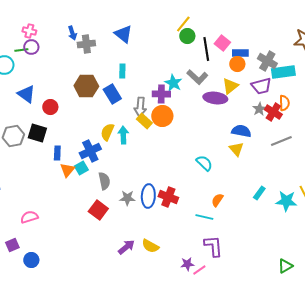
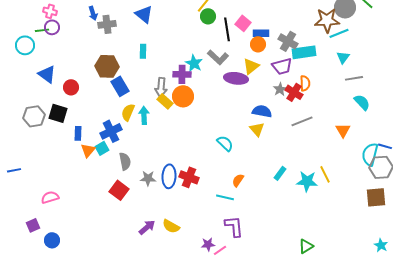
blue rectangle: (112, 94) -> (120, 86), moved

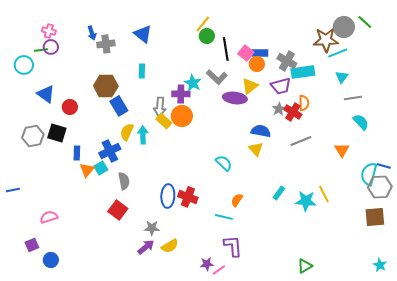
pink square: (243, 23) -> (246, 53), moved
gray star: (148, 178) -> (152, 228), moved
yellow semicircle: (171, 226) -> (170, 246), turned -60

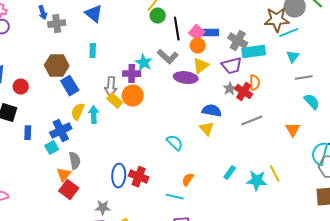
orange circle: (257, 64) -> (198, 46), moved
orange triangle: (87, 170) -> (64, 175), moved

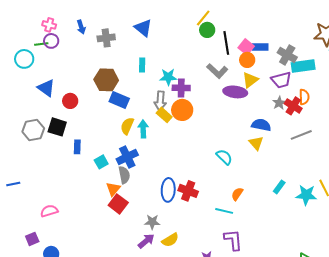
blue arrow: (43, 13) -> (81, 27), moved
cyan star: (144, 63) -> (168, 77), moved, turned -30
blue rectangle: (70, 86) -> (119, 100), turned -36
blue cross: (61, 131) -> (127, 157), moved

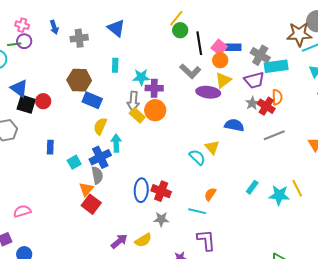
black square: (57, 127) -> (26, 104), moved
cyan arrow: (143, 129) -> (116, 143), moved
yellow triangle: (256, 143) -> (212, 147), moved
gray star: (152, 222) -> (161, 219), moved

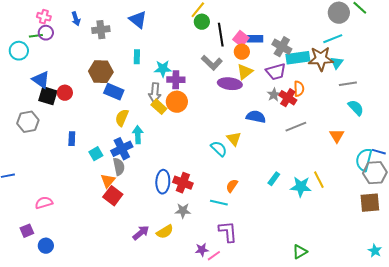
brown star: (299, 34) -> (321, 59), moved

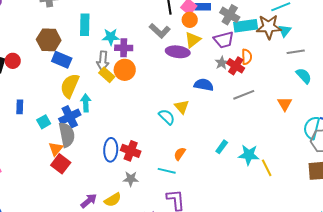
cyan rectangle: (137, 57) -> (85, 25), size x1.5
yellow semicircle: (122, 118) -> (70, 86), size x1.4
gray semicircle: (119, 167) -> (67, 135), size x1.4
yellow line: (319, 180) -> (267, 168), moved

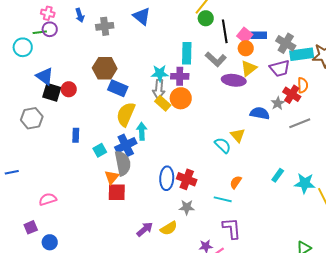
cyan rectangle: (85, 25) -> (187, 53), moved
cyan star: (111, 37) -> (160, 73), moved
gray star: (222, 63) -> (278, 103), moved
red square: (61, 164) -> (117, 192), turned -36

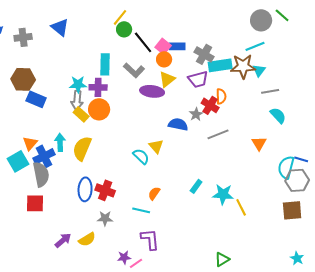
black line: (225, 31) -> (143, 42), turned -30
yellow semicircle: (126, 114) -> (82, 148), moved
cyan square: (100, 150) -> (18, 161), size x1.5
orange triangle: (112, 177) -> (30, 143), moved

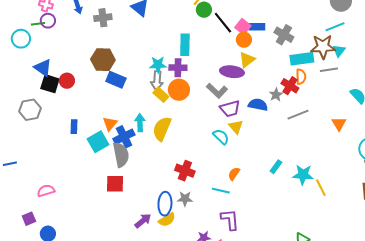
cyan rectangle: (220, 65) -> (302, 59), moved
gray L-shape: (134, 70) -> (217, 91), moved
purple trapezoid: (198, 79) -> (230, 109), moved
gray line: (270, 91) -> (329, 70), moved
blue ellipse: (85, 189) -> (165, 204), moved

